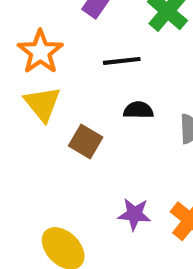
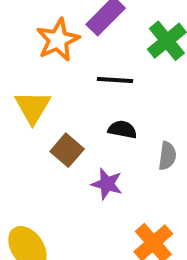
orange star: (40, 52) -> (58, 40), moved
purple star: (134, 214) -> (107, 184), moved

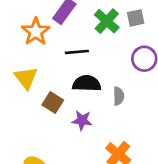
black semicircle: (122, 130) -> (87, 83), size x1.5

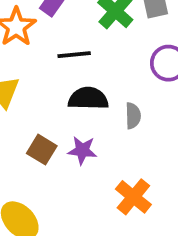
brown square: (53, 102) -> (42, 150), moved

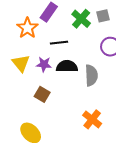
gray semicircle: (133, 116) -> (91, 75), size x1.5
purple star: (82, 150) -> (44, 64), moved

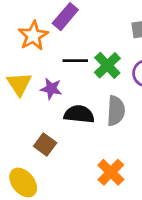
green cross: (81, 19) -> (107, 65), moved
black semicircle: (67, 66) -> (79, 114), moved
brown square: (42, 94) -> (45, 144), moved

